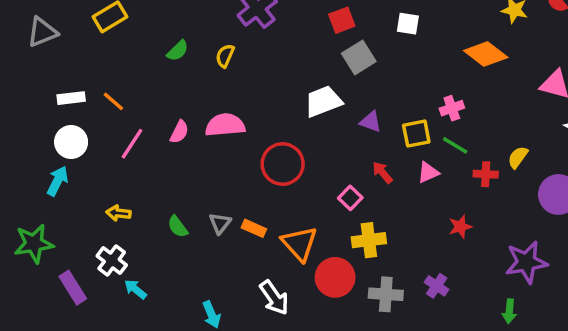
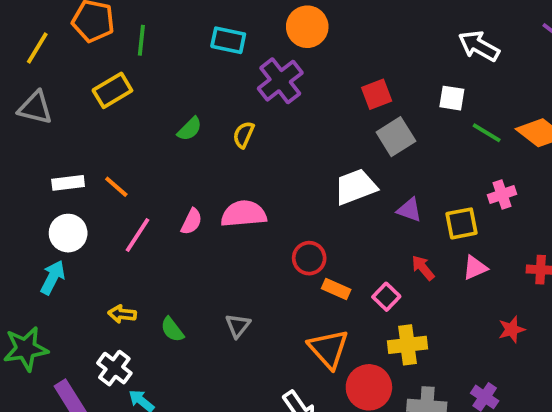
gray triangle: (42, 32) -> (35, 108), turned 36
green line: (455, 145) -> (487, 133), moved
red circle: (283, 164) -> (309, 258), size x0.7
green semicircle: (178, 227) -> (172, 329), moved
orange rectangle: (254, 228) -> (336, 289), moved

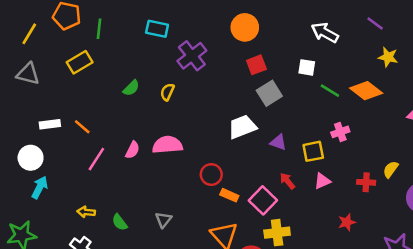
orange circle: (307, 27) -> (245, 27), moved
white circle: (68, 233) -> (31, 158), moved
pink square: (386, 297) -> (263, 200), size x1.5

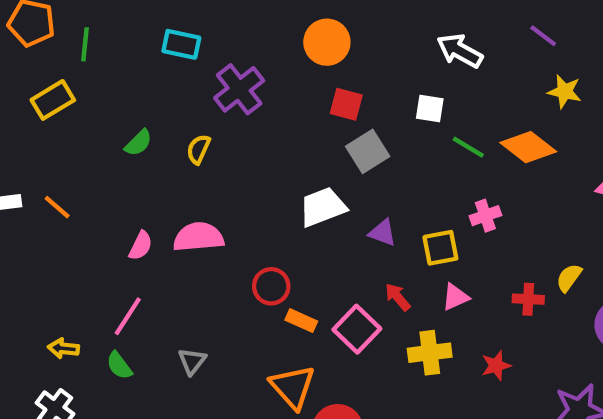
red square: (256, 65) -> (346, 104), turned 36
pink line: (96, 159) -> (128, 316), moved
yellow cross: (277, 233) -> (430, 353), moved

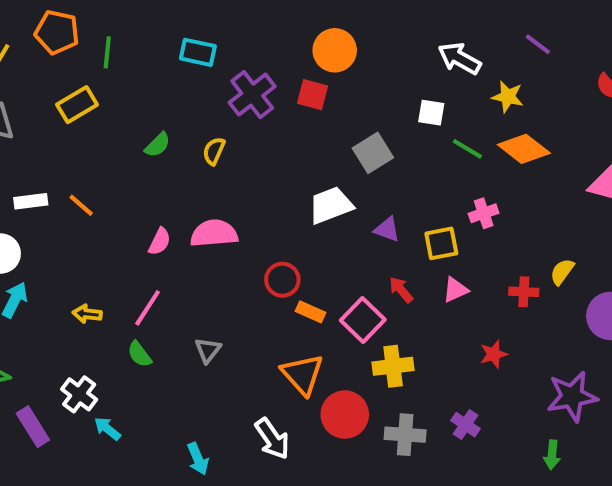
yellow star: (565, 91) -> (508, 97), moved
red square: (346, 104) -> (313, 95), moved
yellow arrow: (64, 348) -> (87, 314), moved
yellow cross: (430, 353) -> (393, 366), moved

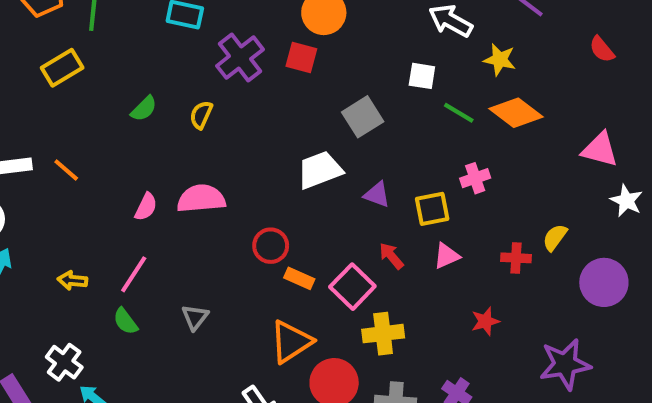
orange triangle: (302, 374) -> (291, 342), turned 39

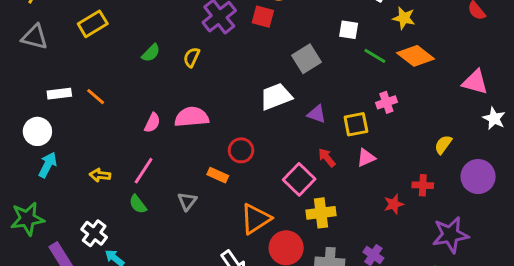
red cross: (516, 258) -> (423, 185), moved
orange rectangle: (299, 278) -> (218, 175), moved

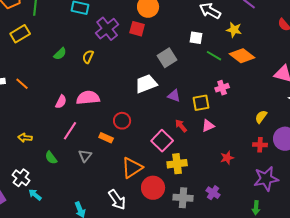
pink line: (144, 171) -> (70, 131), moved
red cross: (423, 185) -> (260, 145), moved

